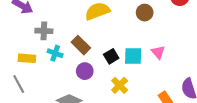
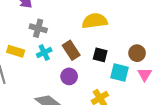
brown circle: (145, 13) -> (137, 53), moved
cyan cross: (55, 53) -> (44, 52), turned 32
black square: (111, 56) -> (100, 55), moved, turned 32

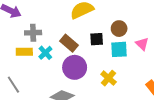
yellow rectangle: (16, 51) -> (24, 52), moved
brown circle: (137, 53) -> (119, 29), moved
purple circle: (69, 76) -> (75, 67), size x1.5

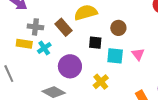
brown circle: (119, 29) -> (118, 28), moved
brown rectangle: (69, 43) -> (63, 27), moved

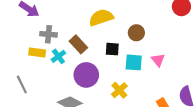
brown rectangle: (63, 27) -> (78, 44), moved

